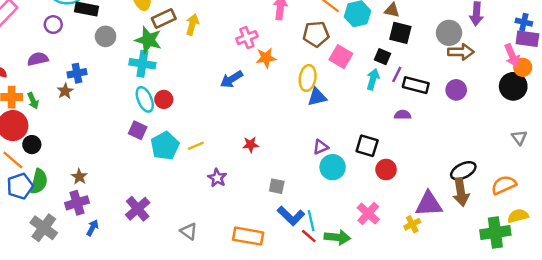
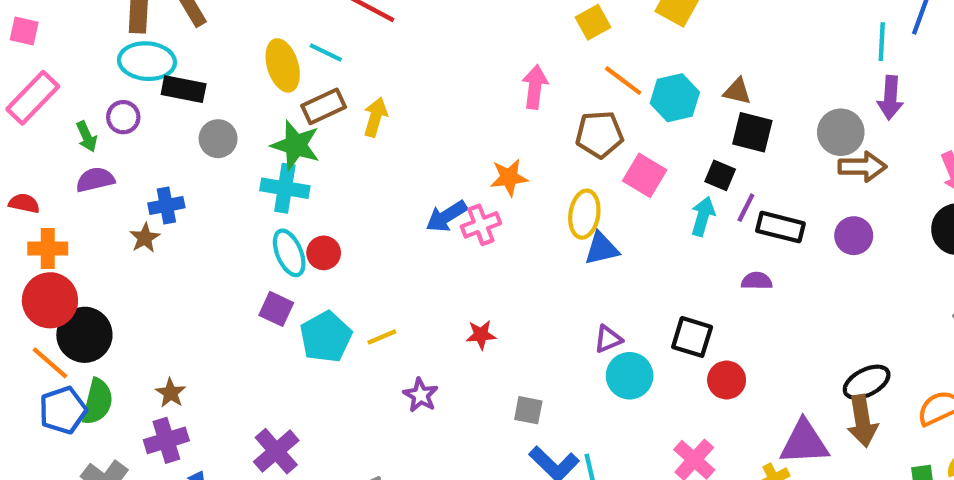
pink cross: (247, 38) -> (481, 225), moved
green arrow: (33, 101) -> (87, 137), moved
black circle: (32, 145) -> (84, 335), size x1.6

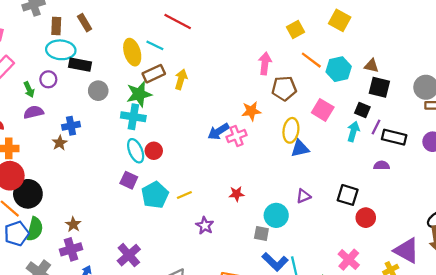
brown pentagon: (599, 134) -> (284, 88), moved
green star: (296, 145) -> (139, 94), turned -30
cyan circle: (630, 376) -> (276, 215), moved
purple triangle: (804, 442) -> (407, 251), turned 32

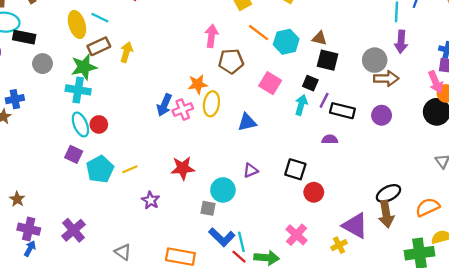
yellow ellipse: (291, 130) -> (211, 104), moved
blue arrow: (218, 131) -> (164, 105), turned -35
red star: (237, 194) -> (183, 168), size x1.5
purple cross: (71, 249) -> (29, 229), moved, turned 30

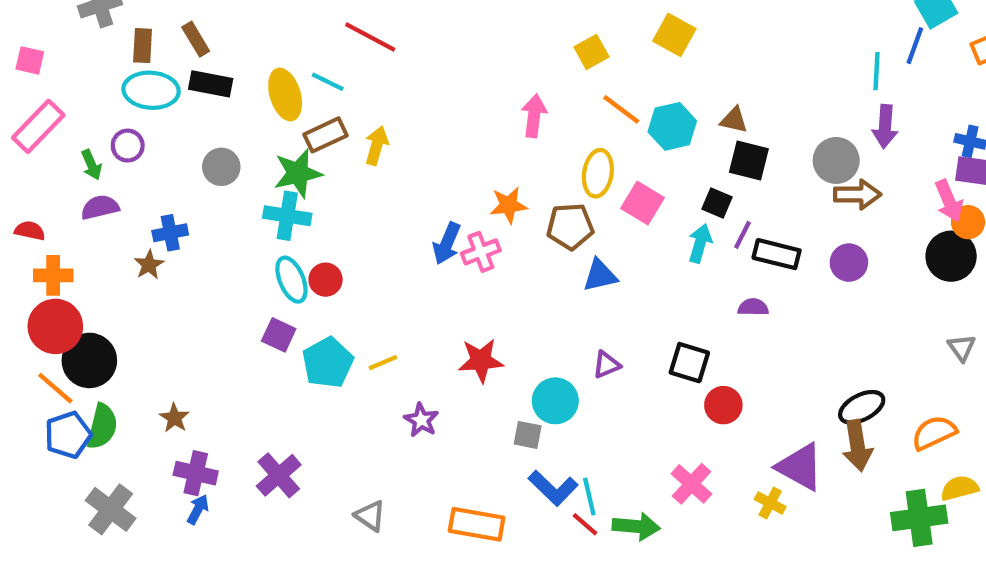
black rectangle: (24, 37) -> (211, 84), moved
brown pentagon: (231, 61) -> (570, 226), moved
yellow ellipse: (211, 104) -> (598, 173), moved
yellow cross: (339, 245) -> (770, 503), turned -35

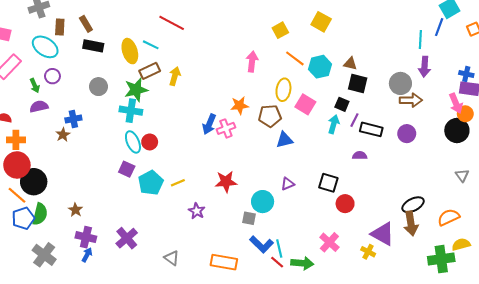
cyan ellipse: (151, 90) -> (45, 47), moved, turned 30

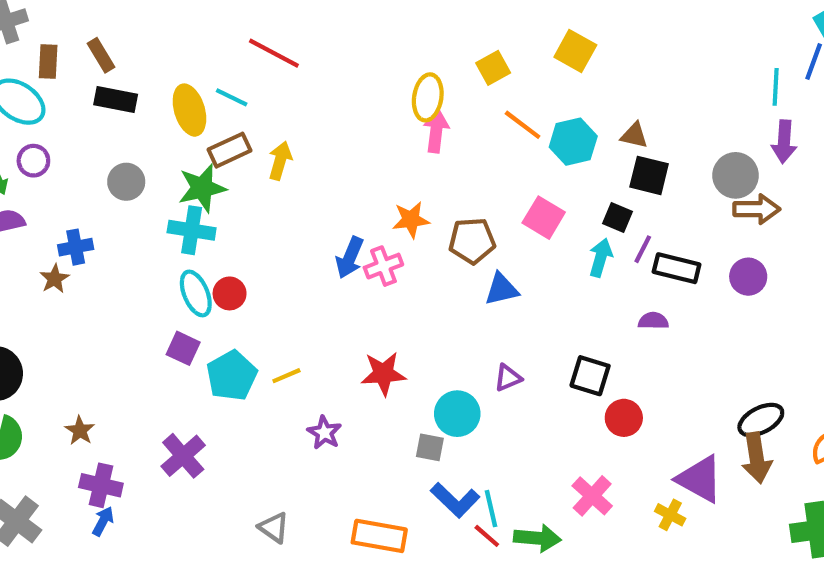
yellow ellipse: (283, 90) -> (428, 97), moved
purple cross: (127, 238) -> (183, 456), moved

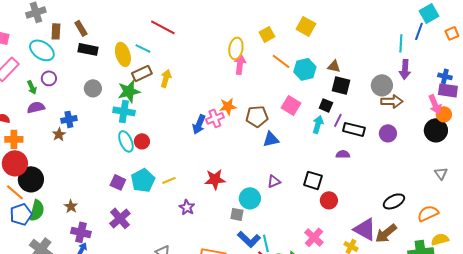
pink cross: (383, 266) -> (215, 118), moved
purple square: (183, 348) -> (118, 182), moved
brown arrow: (757, 458) -> (386, 233), moved, turned 60

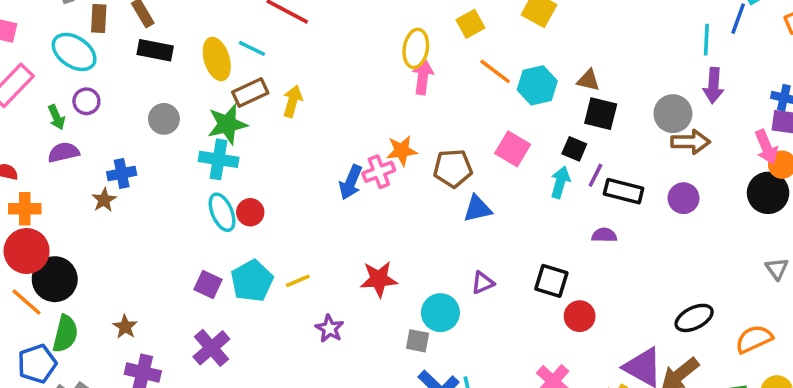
blue pentagon: (21, 214) -> (37, 364), moved

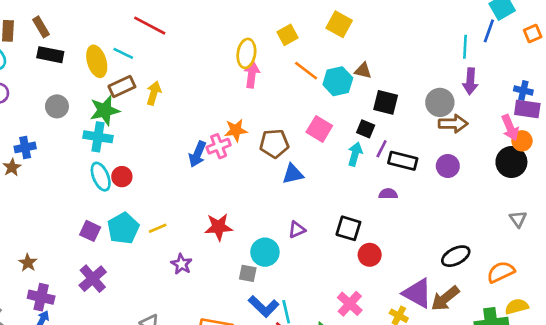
brown triangle: (588, 80) -> (363, 71), moved

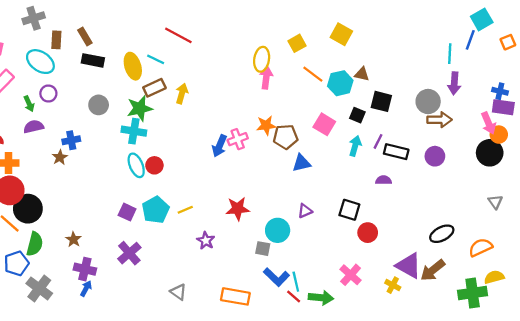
black square: (366, 129) -> (357, 115), moved
orange star: (236, 130) -> (266, 125), moved

